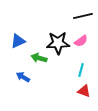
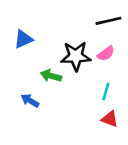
blue triangle: (18, 41) -> (23, 39), moved

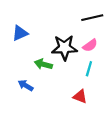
cyan line: (106, 91) -> (89, 69), moved
red triangle: (110, 119) -> (80, 97), moved

